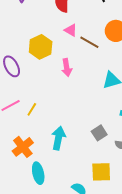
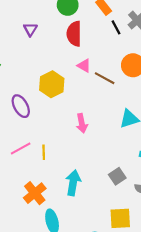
pink arrow: (67, 68) -> (82, 123), moved
yellow line: (32, 109) -> (44, 152), turned -32

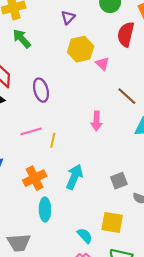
red semicircle: (74, 34) -> (126, 34), moved
pink triangle: (84, 66) -> (102, 64), moved
brown line: (105, 78) -> (127, 96), moved
yellow hexagon: (52, 84) -> (81, 49), moved

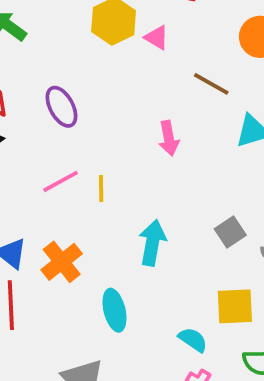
orange cross: (35, 178) -> (62, 262), moved

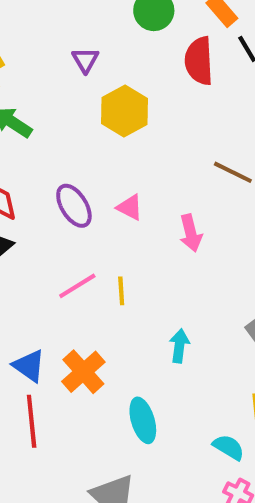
pink triangle: (157, 38) -> (130, 207), moved
cyan arrow: (152, 243) -> (179, 346), size x0.7

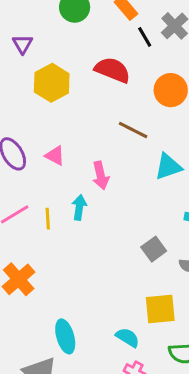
red semicircle: (199, 61) -> (113, 70), moved, turned 114
cyan arrow: (179, 346) -> (79, 207), moved
cyan ellipse: (143, 420) -> (65, 336), moved

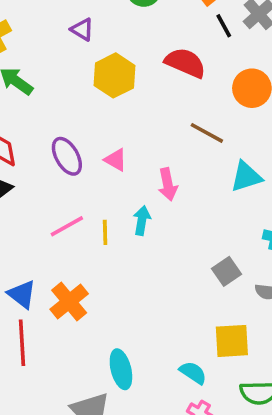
purple triangle: (23, 44) -> (82, 29), turned -30

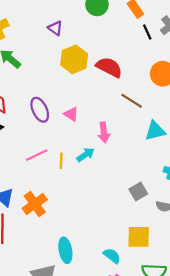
red semicircle: (185, 63) -> (109, 67), moved
cyan arrow: (142, 220) -> (85, 155), turned 42

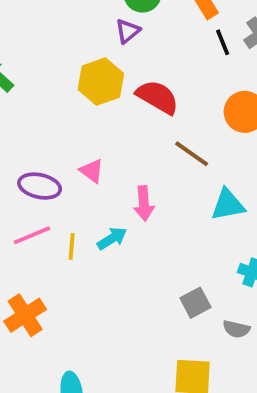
purple triangle: (55, 28) -> (128, 31), moved, turned 42
purple ellipse: (40, 110) -> (40, 186), moved, turned -55

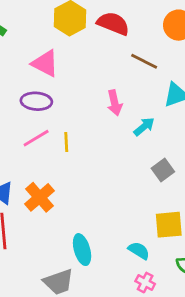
pink triangle: (92, 171) -> (45, 63), moved, size x1.5
cyan arrow: (112, 238) -> (144, 127), moved

